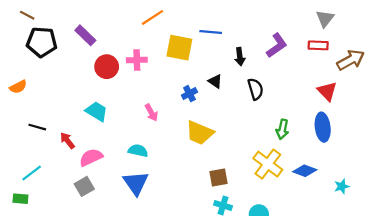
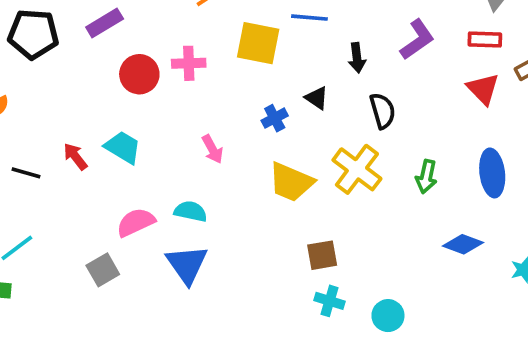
purple rectangle: (85, 35) -> (105, 23), turned -75
red triangle: (327, 91) -> (483, 89), moved
red arrow: (67, 141) -> (75, 157), moved
pink semicircle: (91, 157) -> (136, 222), moved
yellow cross: (268, 164) -> (357, 169), moved

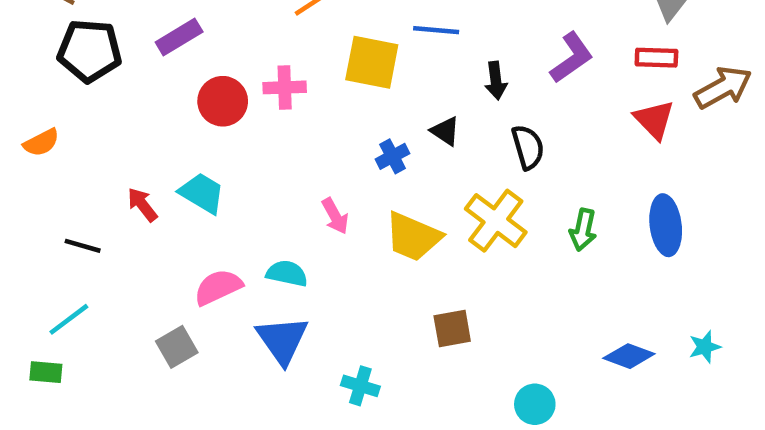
pink arrow: (212, 149) -> (335, 216), moved
black line: (26, 173) -> (83, 246), moved
blue diamond: (463, 244) -> (629, 356), moved
cyan cross: (329, 301) -> (360, 386), moved

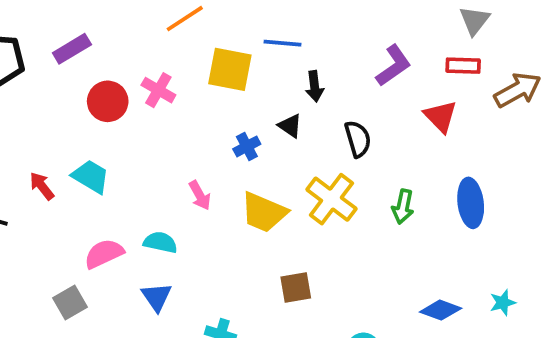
black arrow: (496, 81) -> (315, 86), moved
pink cross: (285, 87) -> (158, 90), turned 32
red triangle: (654, 120) -> (441, 116), moved
blue triangle: (282, 340) -> (157, 297), size x0.7

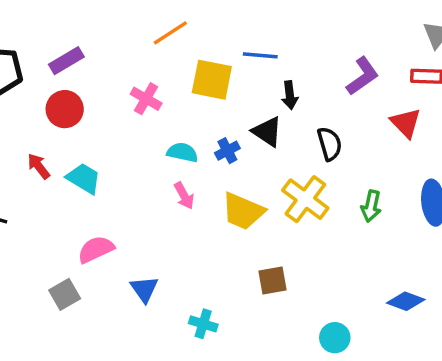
red circle: (108, 101) -> (65, 109), moved
black triangle: (290, 126) -> (267, 132), size x1.4
red arrow: (42, 186) -> (39, 166), moved
cyan semicircle: (160, 242) -> (182, 152), moved

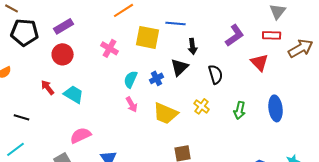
black triangle: (267, 132) -> (180, 67), turned 42
cyan semicircle: (182, 152) -> (131, 79), turned -78
yellow cross: (305, 199) -> (202, 106), size x0.6

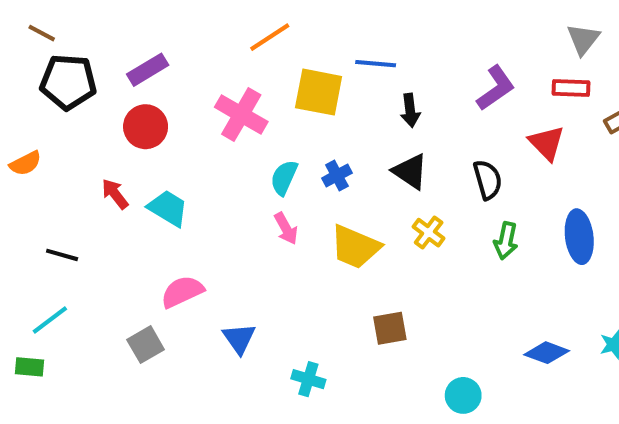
pink cross: (110, 48) -> (241, 114), size x1.4
black triangle: (180, 67) -> (410, 171), moved, turned -42
black semicircle: (216, 74) -> (488, 180), moved

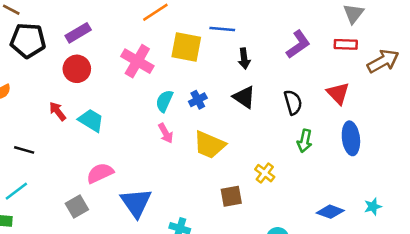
red triangle: (547, 143) -> (338, 93), moved
yellow cross: (429, 233) -> (265, 173), moved
blue triangle: (239, 338) -> (136, 203), size x1.5

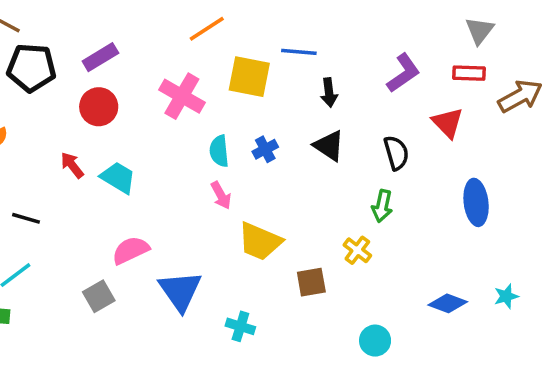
red triangle: (338, 93) -> (448, 123), moved
cyan semicircle: (164, 101) -> (219, 151), turned -30
green arrow: (305, 141) -> (382, 206), moved
yellow trapezoid: (209, 145) -> (260, 241), moved

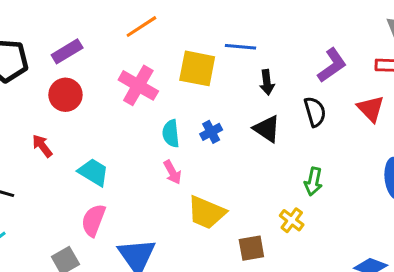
orange line: (207, 29) -> (141, 27), moved
black semicircle: (396, 153) -> (315, 112), moved
cyan trapezoid: (118, 178) -> (93, 172), moved
pink semicircle: (131, 250) -> (93, 220), turned -44

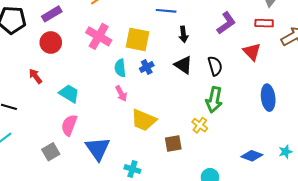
yellow square: (197, 68) -> (137, 39), moved
black semicircle: (315, 112) -> (215, 66), moved
green arrow: (313, 182) -> (214, 100), size x1.4

